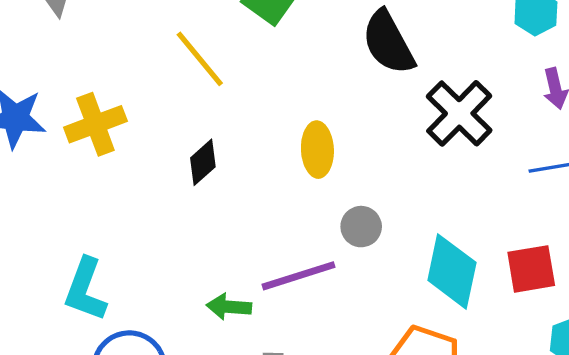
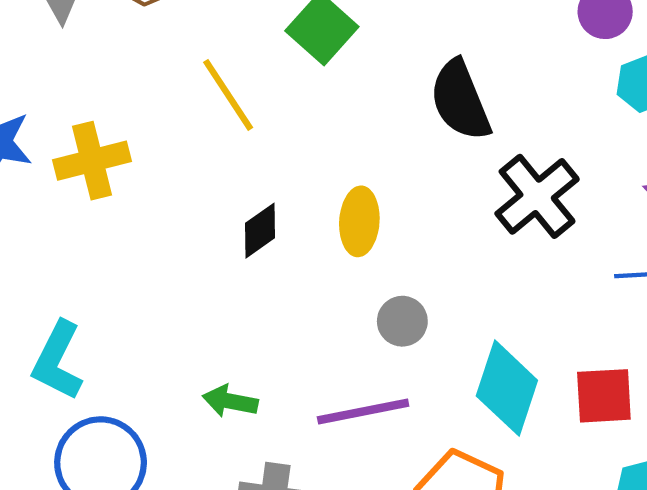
black diamond: (203, 162) -> (260, 231), moved
purple line: (298, 276) -> (363, 411), moved

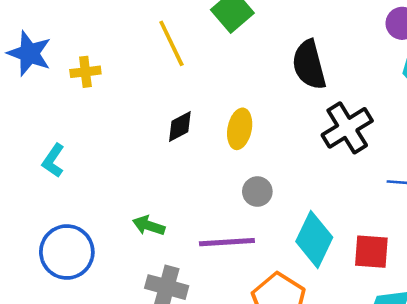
yellow cross: (92, 161) -> (85, 72), size x0.7
cyan L-shape: (58, 361) -> (53, 160), moved, size x0.7

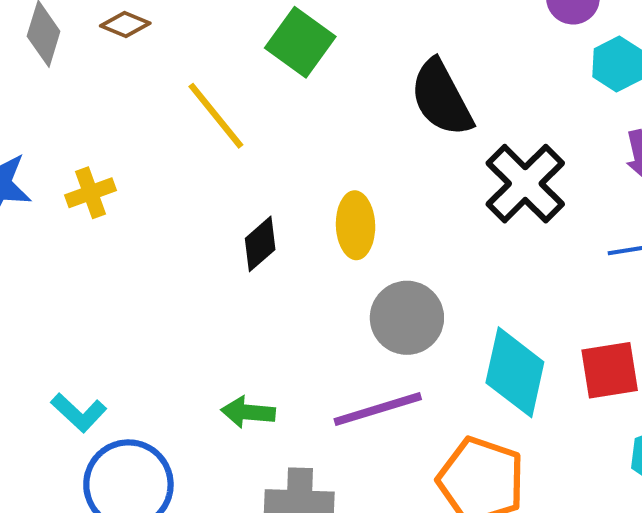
cyan L-shape: (53, 160) -> (79, 413), moved, turned -68
gray circle: (257, 192) -> (407, 318), size x1.5

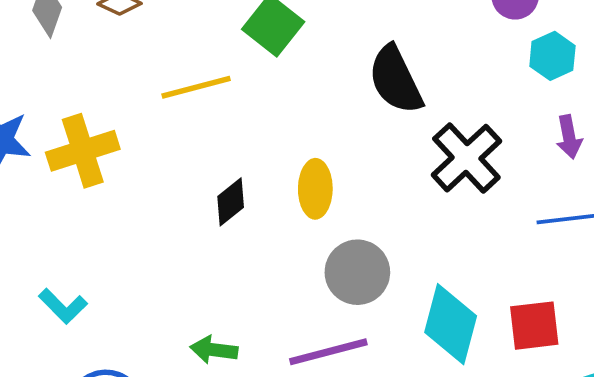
yellow line: (216, 116) -> (196, 87), turned -68
yellow cross: (91, 193) -> (83, 151), size x1.6
cyan L-shape: (79, 413) -> (63, 306), moved

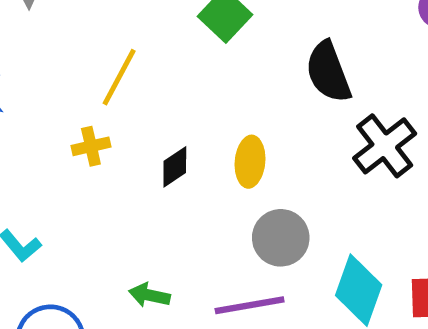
yellow line: (196, 87) -> (119, 77), moved, turned -52
yellow cross: (83, 151) -> (91, 146), moved, size x0.6

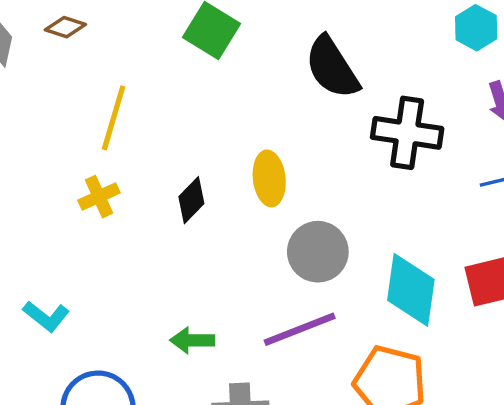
black cross: (385, 146) -> (407, 133), turned -32

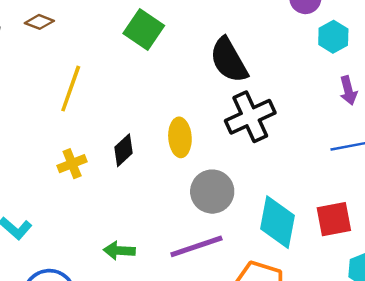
black cross: (407, 133) -> (250, 117), moved, turned -36
yellow cross: (99, 197) -> (72, 164), moved

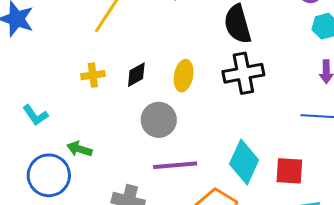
gray circle: (212, 192) -> (159, 120), moved
green arrow: (119, 251) -> (79, 149), moved

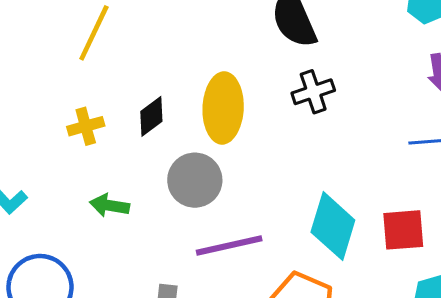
black cross: (243, 73) -> (313, 92), size x0.7
yellow ellipse: (184, 76) -> (223, 108), size x1.4
green arrow: (79, 149) -> (109, 205), moved

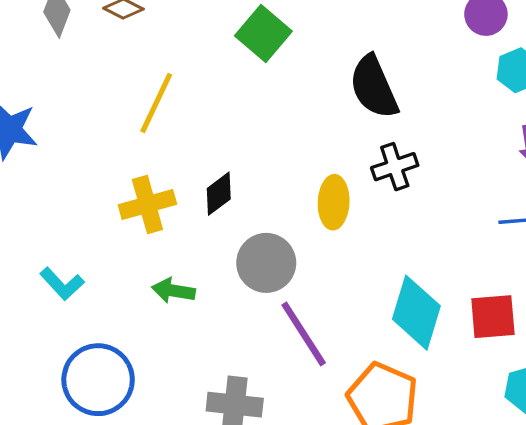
yellow ellipse: (223, 108) -> (334, 202), moved, size x0.7
yellow cross: (86, 126) -> (147, 205), size x1.4
purple line: (229, 245) -> (304, 334), turned 70

